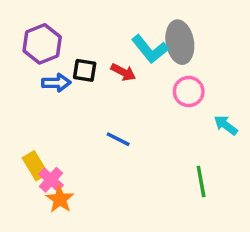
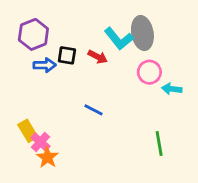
cyan arrow: (226, 125) -> (172, 89), moved, turned -30

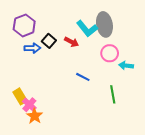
black square: (67, 55) -> (49, 41), turned 32
blue line: (94, 110) -> (83, 77), moved
green line: (159, 143) -> (113, 94), moved

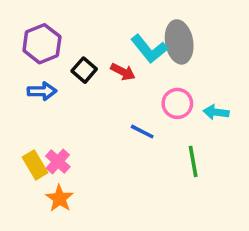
blue arrow: (32, 48) -> (42, 91), moved
pink circle: (110, 53) -> (177, 103), moved
pink cross: (29, 105) -> (58, 161), moved

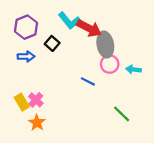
gray ellipse: (179, 42) -> (105, 45), moved
cyan L-shape: (149, 49) -> (69, 21), moved
red arrow: (123, 72) -> (89, 28), moved, size x1.6
green line: (193, 161) -> (122, 114), moved, turned -36

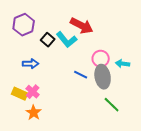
cyan L-shape: (69, 21) -> (67, 40), moved
gray ellipse: (105, 45) -> (103, 77), moved
blue arrow: (26, 56) -> (31, 64), moved
yellow rectangle: (22, 102) -> (20, 94), turned -35

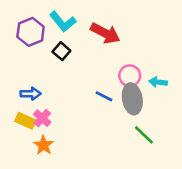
cyan L-shape: (67, 40) -> (63, 22), moved
blue arrow: (31, 64) -> (31, 94), moved

